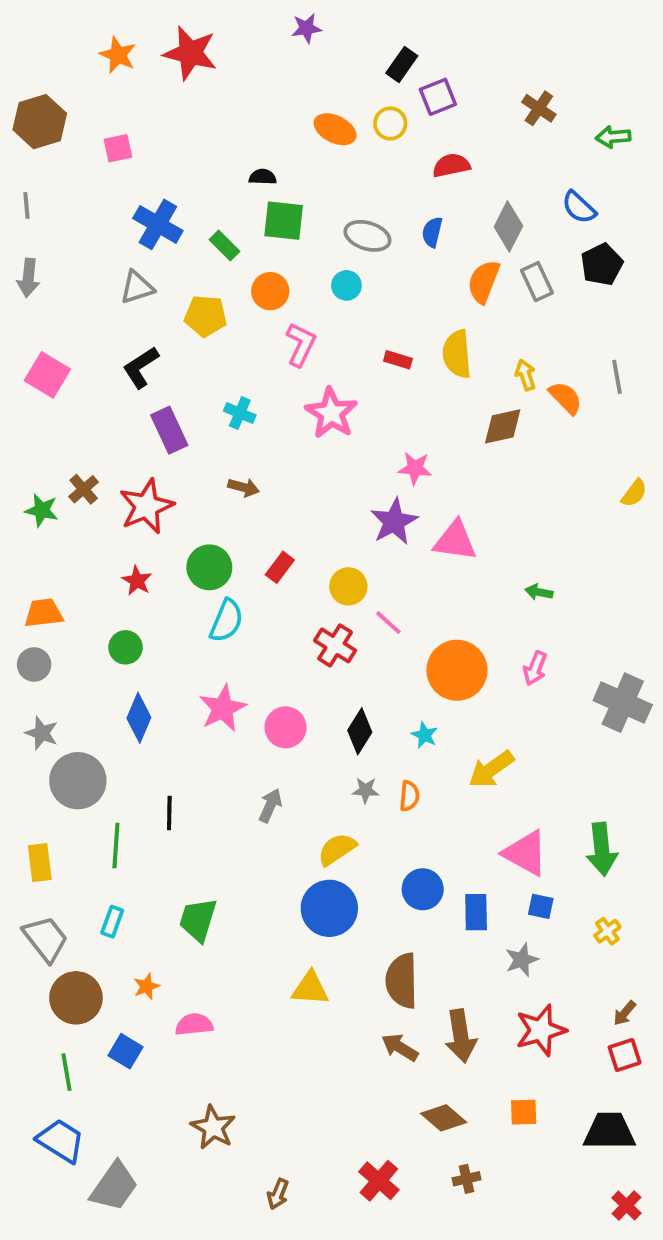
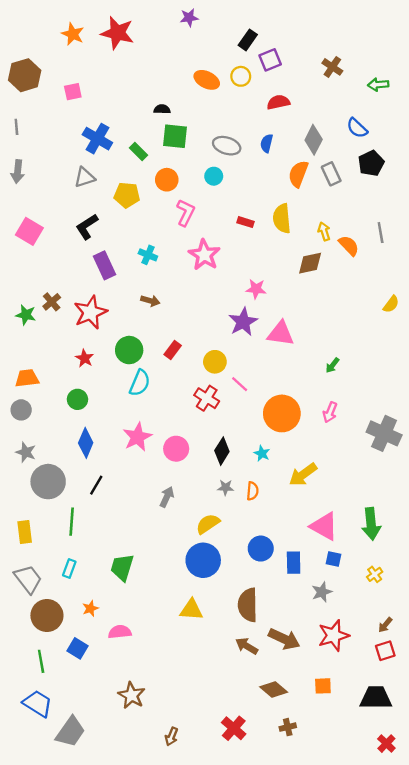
green arrow: (539, 592) -> (332, 365), turned -63
black line: (169, 813) -> (96, 485), moved, turned 30
brown arrow: (461, 1036) -> (284, 639), turned -56

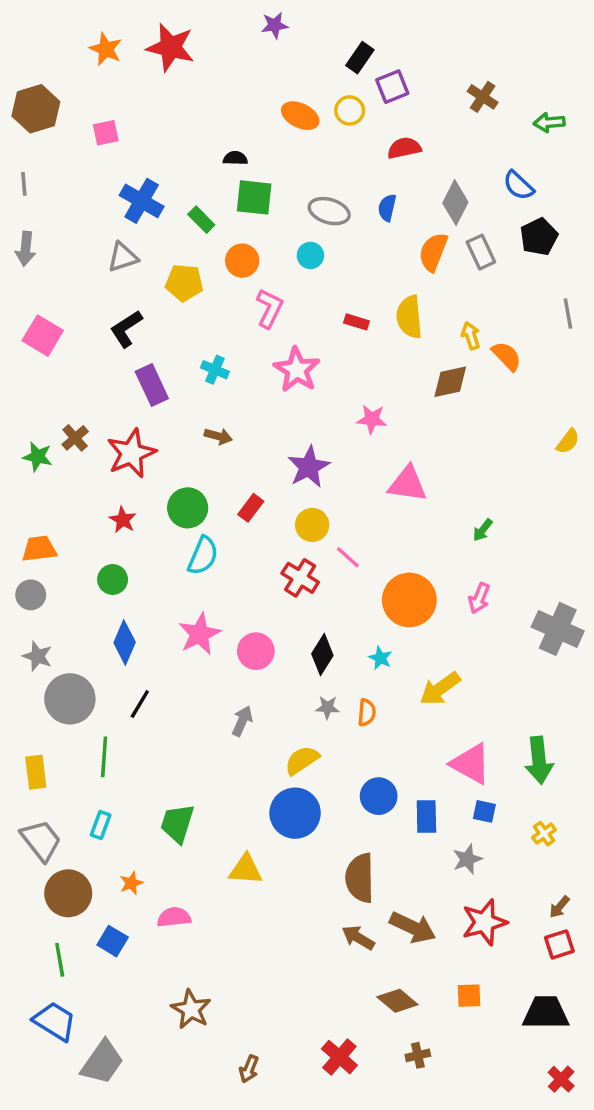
gray line: (381, 233) -> (568, 313), moved
purple star: (243, 322) -> (309, 467), moved
yellow triangle: (191, 610) -> (246, 869), moved

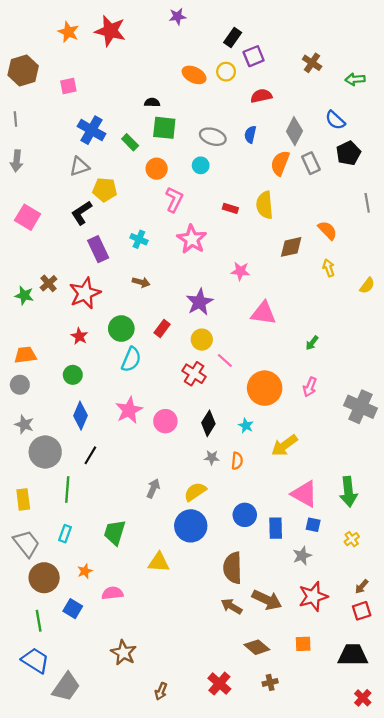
yellow pentagon: (184, 283) -> (105, 190), moved
yellow arrow: (471, 336) -> (329, 268), moved
gray arrow: (242, 721) -> (153, 488), moved

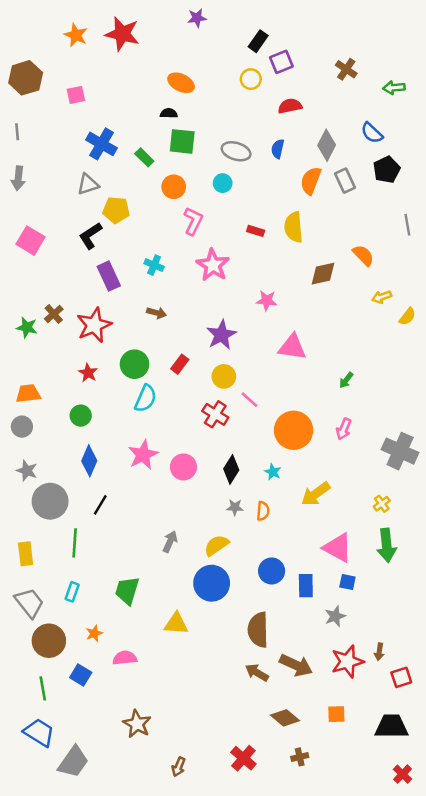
orange ellipse: (194, 75) -> (181, 83), moved
yellow arrow: (329, 268) -> (382, 297), moved, turned -91
yellow cross: (352, 539) -> (382, 504), moved
brown arrow: (362, 587) -> (379, 652), moved, turned -32

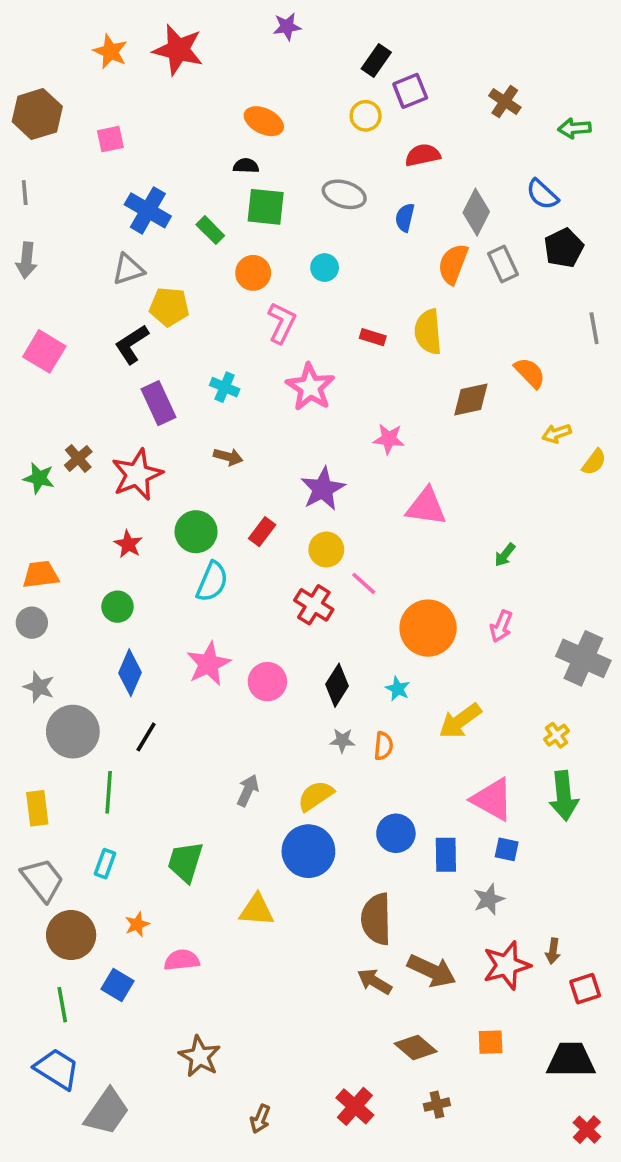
gray ellipse: (236, 151) -> (344, 194), moved

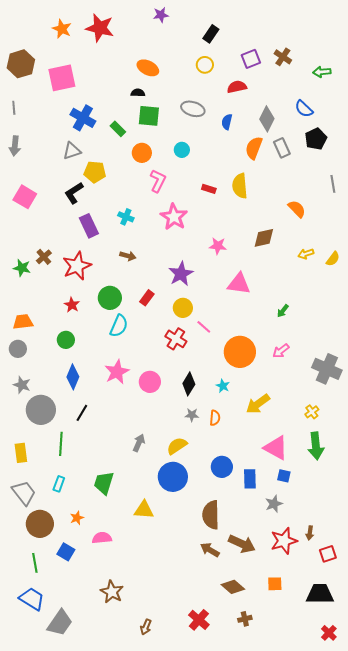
purple square: (410, 91) -> (251, 59), moved
pink square: (110, 139) -> (62, 78), size x1.8
brown diamond: (471, 400) -> (264, 238), moved
yellow arrow: (557, 434) -> (306, 254), moved
pink arrow: (501, 626) -> (281, 351), turned 30

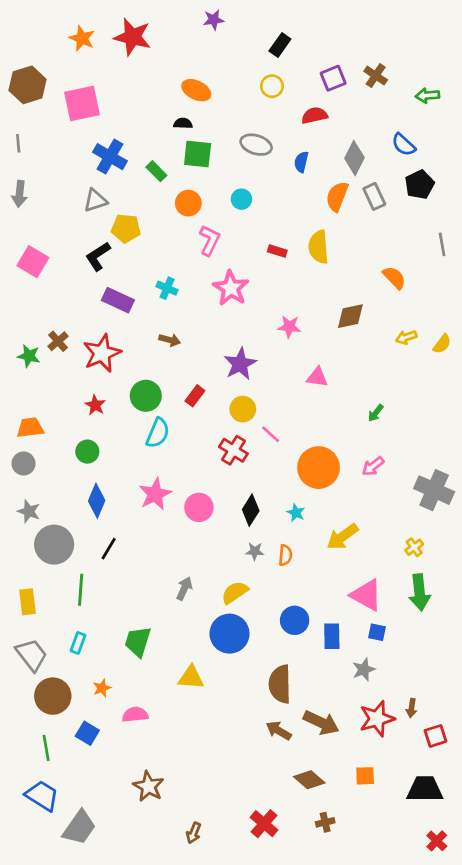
purple rectangle: (89, 226) -> (118, 300), turned -40
pink triangle: (239, 284) -> (317, 377), size x0.7

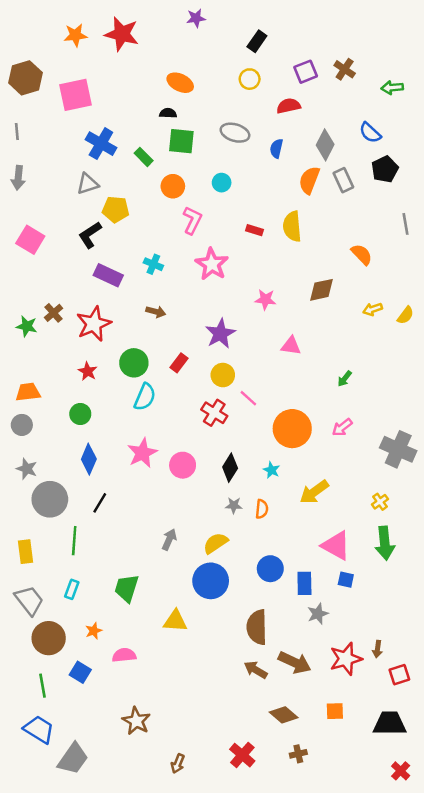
orange star: (82, 38) -> (75, 35), turned -30
gray star: (364, 669) -> (318, 614), moved

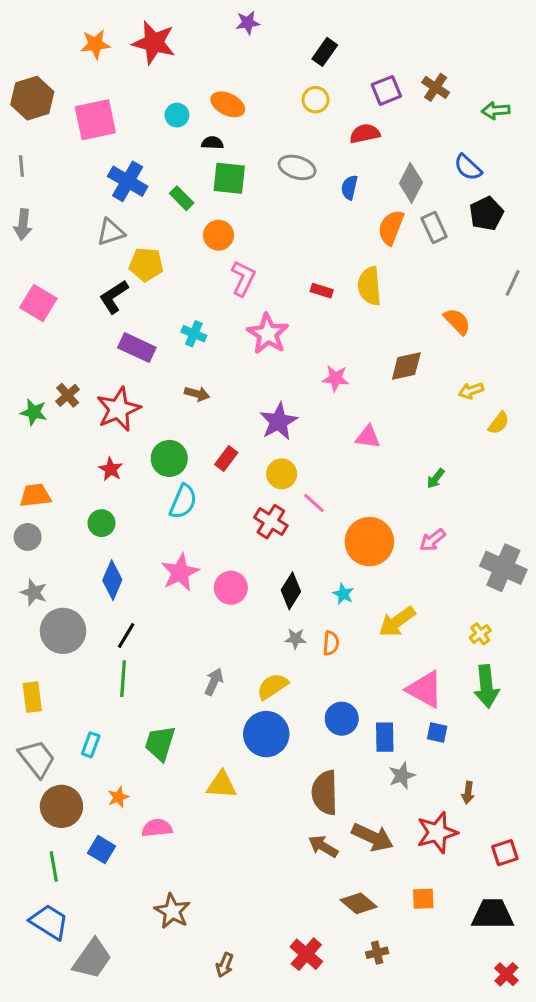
cyan circle: (222, 183) -> (177, 115), moved
gray line: (405, 224) -> (513, 283), turned 35
yellow semicircle: (405, 315) -> (499, 423), moved
green line: (74, 541) -> (123, 679), moved
brown arrow: (377, 649) -> (468, 793), moved

